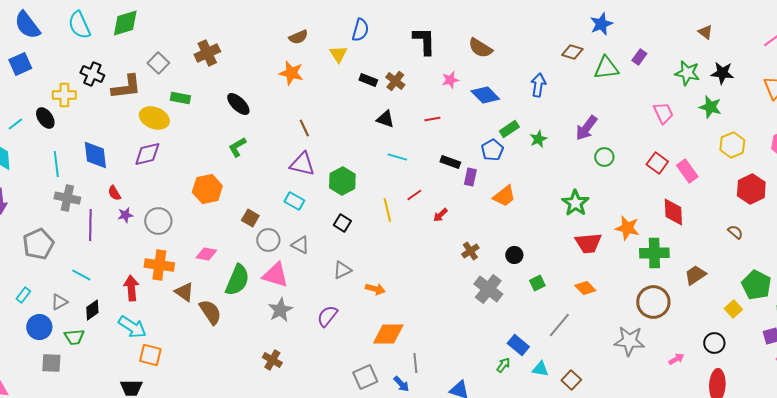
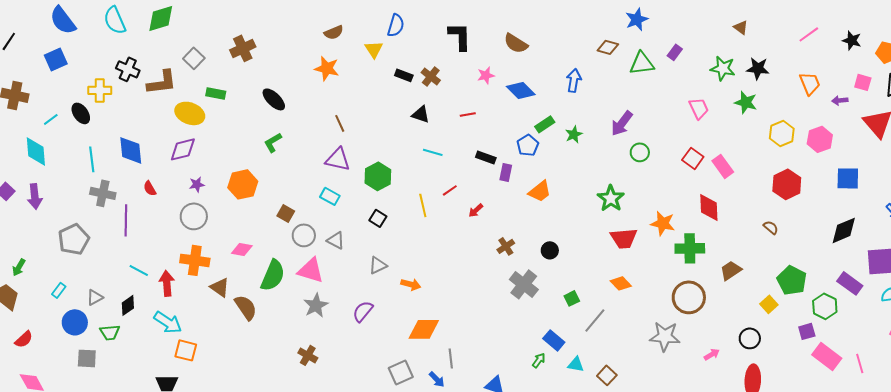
yellow hexagon: (732, 145) -> (782, 133), moved
purple star: (125, 215) -> (197, 184), moved
cyan line: (81, 275) -> (139, 270), moved
green square: (537, 283) -> (572, 298), moved

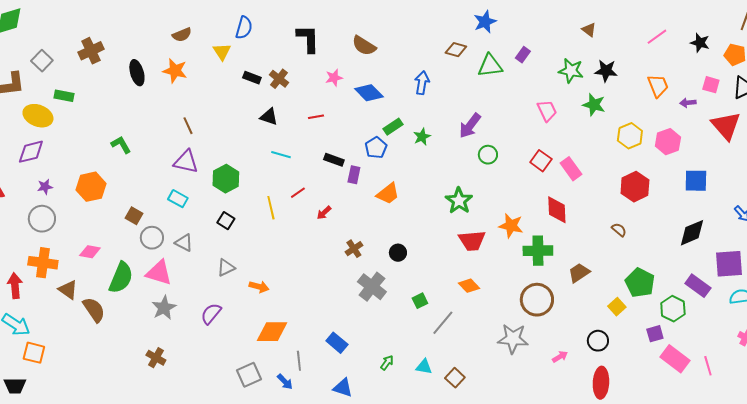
black ellipse: (274, 99) -> (137, 73), moved, turned 30
green L-shape: (273, 142) -> (121, 145), turned 90
blue rectangle: (554, 340) -> (337, 343), moved

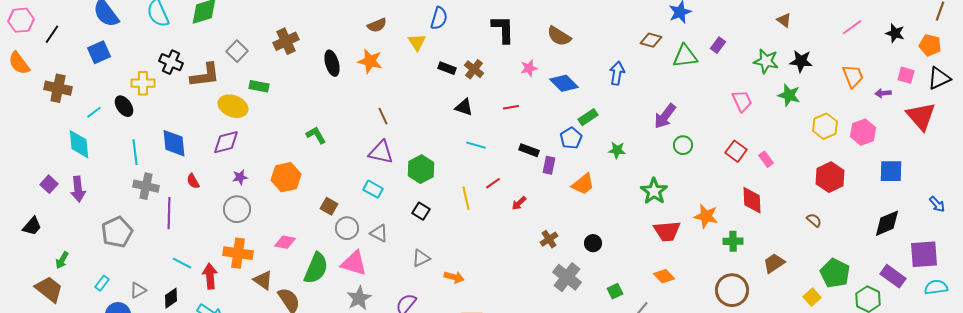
green star: (422, 137) -> (617, 150), moved, turned 30
pink rectangle: (571, 169) -> (766, 159), size x0.7
green cross: (538, 251) -> (733, 241), size x0.7

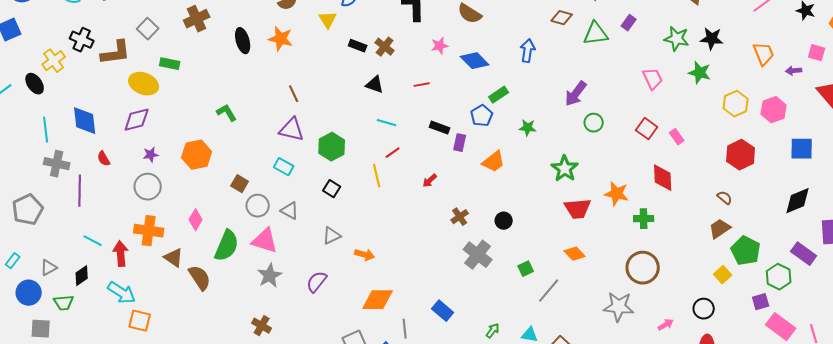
yellow cross: (143, 83) -> (54, 61), turned -35
red line: (493, 183) -> (393, 153), moved
pink diamond: (285, 242) -> (196, 220), turned -70
brown trapezoid: (774, 263) -> (720, 229), moved

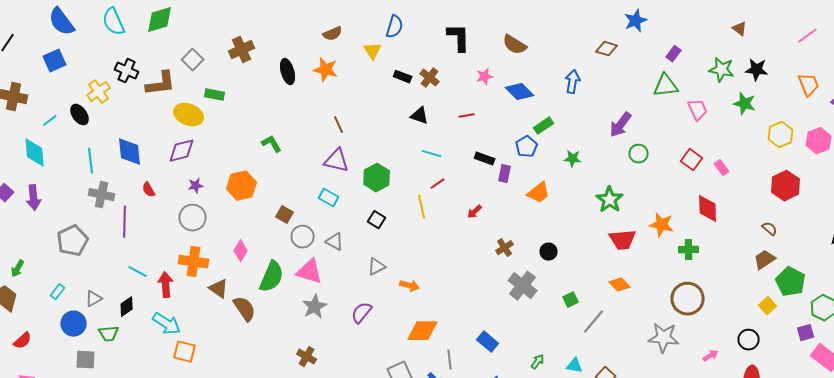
green triangle: (596, 34) -> (666, 86), moved

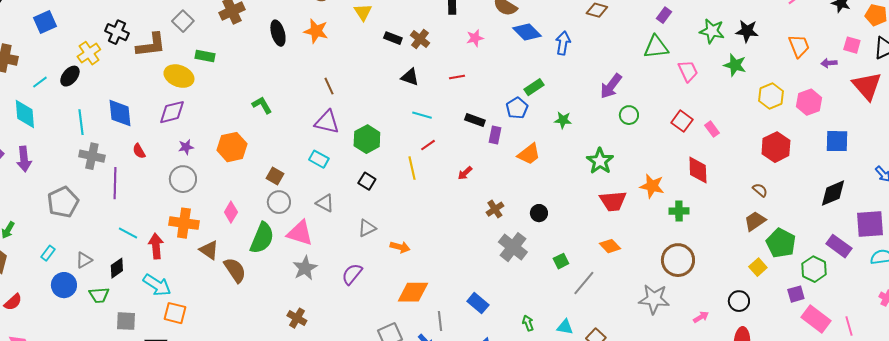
blue diamond: (520, 92) -> (527, 32), moved
black ellipse: (80, 115) -> (70, 76), turned 75
gray circle: (303, 237) -> (279, 202), moved
gray square: (86, 360) -> (126, 321), moved
green arrow: (538, 362) -> (528, 323), turned -56

